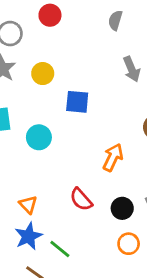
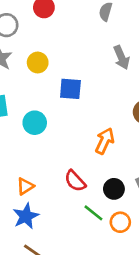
orange triangle: (28, 205) -> (25, 186), turned 42
green line: (60, 249) -> (93, 213), moved

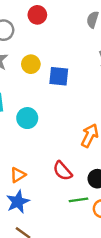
blue square: (70, 89) -> (59, 76), moved
green line: (93, 213) -> (79, 200), turned -48

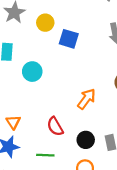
orange triangle: (18, 175) -> (13, 122), turned -42
green line: (79, 200) -> (45, 155), moved

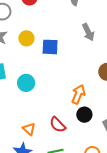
orange triangle: (13, 122) -> (29, 129), moved
black circle: (86, 140) -> (84, 115), moved

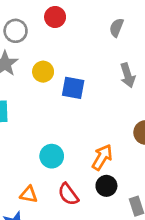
cyan circle: (26, 83) -> (52, 156), moved
orange triangle: (29, 129) -> (29, 194), turned -40

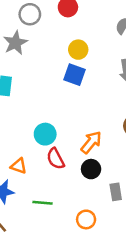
yellow circle: (43, 72) -> (78, 50), moved
red semicircle: (68, 194) -> (56, 159), moved

